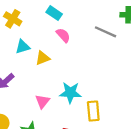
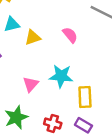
pink semicircle: (63, 35) -> (70, 35), moved

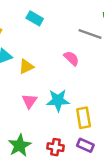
pink semicircle: (70, 35) -> (71, 58), moved
pink triangle: (31, 84) -> (29, 101), moved

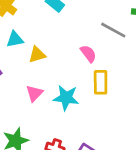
yellow rectangle: (84, 118) -> (101, 82), moved

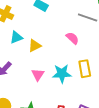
yellow rectangle: (101, 82) -> (85, 69), moved

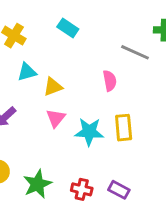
pink semicircle: (72, 38) -> (110, 81), turned 32
pink triangle: (38, 75) -> (56, 118), moved

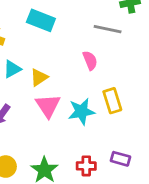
cyan rectangle: (68, 28) -> (41, 20), size x1.4
pink triangle: (56, 118) -> (48, 106), size x1.4

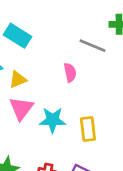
cyan rectangle: (41, 20) -> (17, 36), moved
yellow rectangle: (112, 101) -> (88, 129), moved

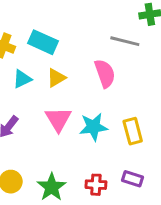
pink semicircle: (70, 72) -> (105, 73), size x1.4
yellow triangle: (18, 80) -> (56, 78), moved

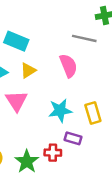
pink triangle: (58, 119) -> (16, 101), moved
purple rectangle: (132, 179) -> (73, 138), moved
red cross: (96, 185) -> (53, 153), moved

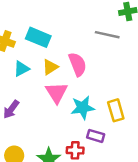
pink semicircle: (68, 66) -> (78, 64), moved
pink triangle: (16, 101) -> (57, 93), moved

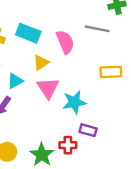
pink semicircle: (78, 64) -> (65, 42), moved
cyan triangle: (22, 69) -> (15, 81), moved
yellow rectangle: (116, 110) -> (111, 72), moved, turned -75

